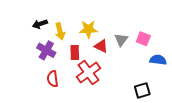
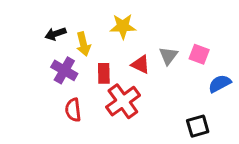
yellow star: (88, 29) -> (123, 26), moved
blue semicircle: (158, 60) -> (220, 84), turned -35

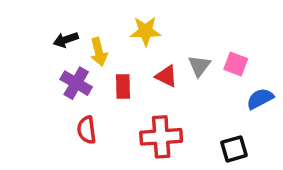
red cross: (123, 101) -> (161, 137), moved, turned 32

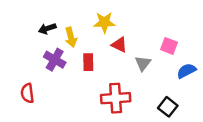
gray triangle: (199, 66) -> (143, 63), moved
red triangle: (166, 76) -> (119, 45), moved
red semicircle: (87, 130) -> (27, 93), moved
black square: (234, 149) -> (168, 107), turned -36

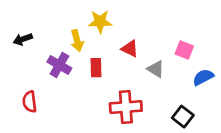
yellow star: (104, 22) -> (100, 22), moved
black arrow: (47, 29) -> (23, 39), moved
gray triangle: (143, 63) -> (156, 69), turned -35

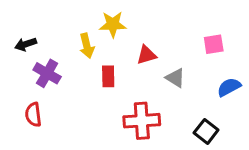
red triangle: (130, 49) -> (146, 55), turned -42
pink square: (184, 50) -> (214, 44), moved, turned -30
purple cross: (59, 65) -> (47, 73), moved

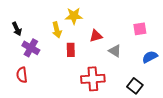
black arrow: (26, 44) -> (17, 29), turned -96

